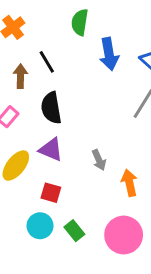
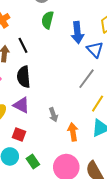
blue arrow: (109, 54) -> (77, 33), moved

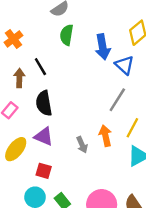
orange arrow: (73, 132) -> (105, 136), moved

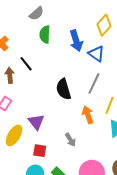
black semicircle: (44, 103) -> (64, 89), moved
purple triangle: (44, 136) -> (36, 122), turned 36
gray arrow: (82, 145) -> (70, 140), moved

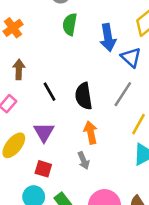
black line: (26, 64) -> (49, 92), moved
orange arrow: (88, 115) -> (91, 133), moved

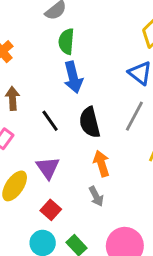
blue arrow: (108, 38) -> (73, 77), moved
red square: (43, 169) -> (51, 210), turned 30

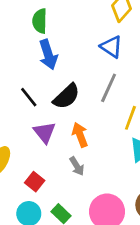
black semicircle: (90, 122) -> (66, 96), turned -116
purple triangle: (48, 168) -> (45, 132), moved

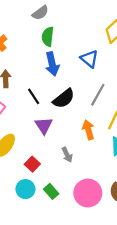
blue triangle: (111, 47) -> (89, 59), moved
orange arrow: (80, 135) -> (88, 130), moved

